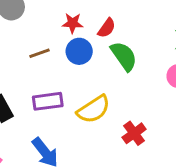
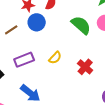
green semicircle: (124, 56) -> (81, 25), moved
yellow semicircle: (94, 109) -> (55, 58), size x0.6

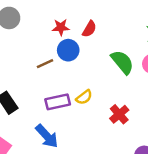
brown line: (11, 30) -> (45, 64), moved
purple rectangle: (24, 60) -> (58, 102), moved

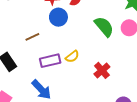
brown line: (45, 64) -> (32, 37), moved

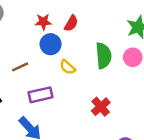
green semicircle: (104, 27) -> (104, 56), turned 35
yellow semicircle: (72, 57) -> (68, 67), moved, turned 80

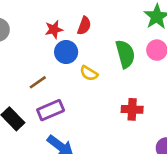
purple rectangle: (40, 95) -> (51, 110), moved
red cross: (101, 107) -> (132, 109), turned -36

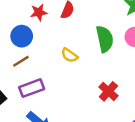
blue circle: (66, 52) -> (22, 36), moved
red cross: (132, 109) -> (108, 91), turned 36

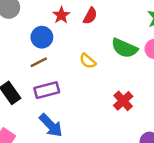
red star: (39, 12) -> (61, 15), turned -30
green semicircle: (105, 39) -> (124, 48), turned 120

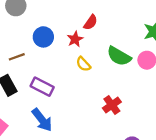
red star: (61, 15) -> (75, 39), moved
brown line: (39, 62) -> (17, 57), moved
purple rectangle: (47, 90) -> (42, 87), turned 35

